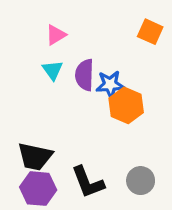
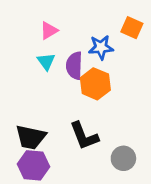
blue star: (110, 85) -> (101, 47), moved
orange hexagon: (126, 105) -> (95, 84), moved
black L-shape: (88, 182) -> (84, 136), moved

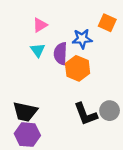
black L-shape: (84, 136) -> (86, 114), moved
gray circle: (123, 158) -> (110, 111), moved

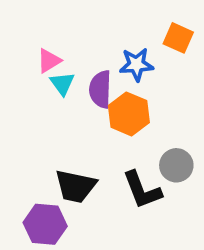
pink triangle: (40, 25) -> (49, 61), moved
gray circle: (110, 111) -> (176, 165), moved
black trapezoid: (25, 112) -> (76, 186), moved

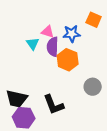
pink triangle: (49, 61) -> (48, 32), moved, turned 48
black trapezoid: (76, 186) -> (17, 99), moved
black L-shape: (142, 190) -> (54, 105), moved

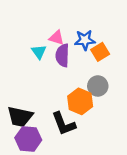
orange square: (94, 20) -> (100, 52), moved, turned 35
orange hexagon: (68, 60) -> (80, 101), moved
gray circle: (93, 87) -> (98, 86), moved

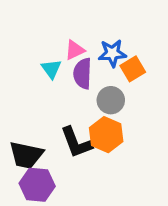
pink triangle: (57, 38) -> (75, 50), turned -42
gray circle: (98, 86) -> (111, 100), moved
black L-shape: (64, 124) -> (76, 142), moved

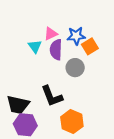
orange hexagon: (106, 135) -> (72, 122), moved

